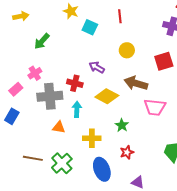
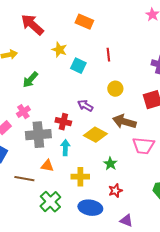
brown line: (33, 158) -> (24, 179), moved
blue ellipse: (102, 169) -> (90, 208), turned -60

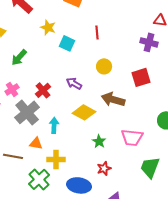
red cross: (63, 122) -> (43, 90), moved, turned 35
gray cross: (38, 135) -> (27, 112), turned -35
pink trapezoid: (143, 146) -> (132, 137), moved
yellow cross: (80, 177) -> (56, 159), moved

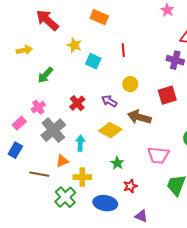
purple arrow: (74, 83) -> (109, 101), moved
red cross: (43, 90) -> (77, 103), moved
green star: (99, 141) -> (117, 163), moved
orange triangle: (36, 143) -> (62, 161), turned -32

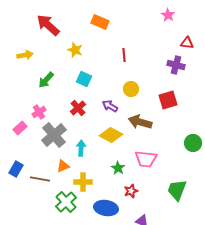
cyan square: (93, 61) -> (84, 79), moved
blue rectangle: (15, 150) -> (16, 169), moved
pink trapezoid: (158, 155) -> (146, 159), moved

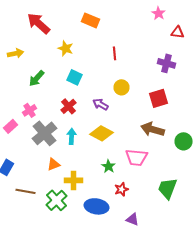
red triangle: (187, 43) -> (178, 32), moved
brown arrow: (140, 122) -> (152, 129), moved
cyan arrow: (81, 148) -> (72, 136), moved
brown line: (40, 179) -> (26, 191), moved

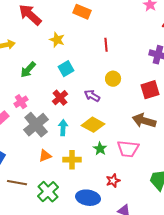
cyan square: (74, 77) -> (66, 69), turned 35
green star: (108, 166) -> (100, 149), moved
yellow cross: (74, 180) -> (72, 160), moved

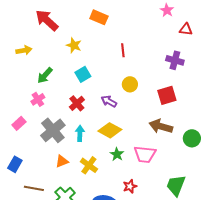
pink cross: (21, 102) -> (38, 99), moved
yellow cross: (72, 160) -> (89, 165), turned 36

